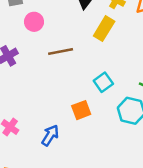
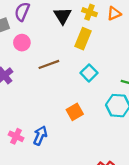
cyan square: (103, 82) -> (89, 73), moved
blue arrow: (50, 135) -> (40, 136), moved

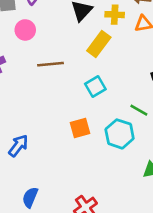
yellow cross: (90, 12) -> (115, 15), turned -32
orange square: (75, 112) -> (80, 128), moved

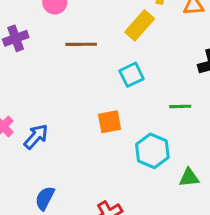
green line: (139, 110) -> (180, 106), turned -36
cyan hexagon: (120, 134) -> (152, 151), moved

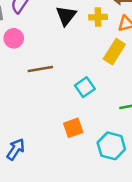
yellow rectangle: (140, 25) -> (114, 52), moved

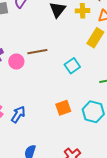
pink circle: (14, 38) -> (16, 62), moved
orange square: (73, 128) -> (63, 108), moved

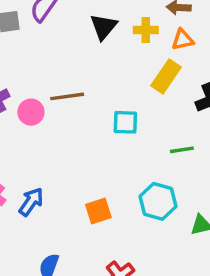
cyan square: (72, 66) -> (125, 122), turned 35
orange square: (63, 108) -> (98, 211), moved

